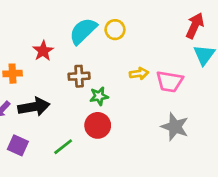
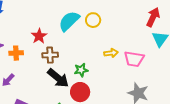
brown cross: (79, 76) -> (50, 55), moved
black arrow: (34, 107) -> (58, 78), moved, turned 50

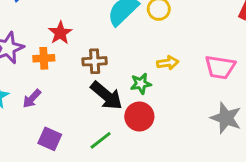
red star: (39, 36) -> (60, 33), moved
yellow arrow: (111, 53) -> (168, 63), moved

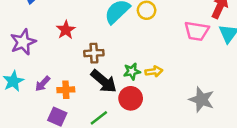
orange cross: (44, 58) -> (66, 90), moved
yellow arrow: (168, 63) -> (154, 71), moved
pink trapezoid: (220, 67) -> (197, 31), moved

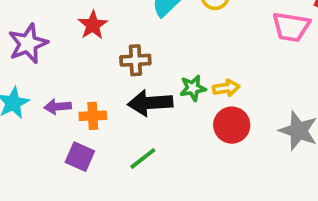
black arrow: (104, 81) -> (150, 103), turned 136
purple arrow: (43, 84) -> (58, 107), turned 42
red circle: (131, 98) -> (232, 125), moved

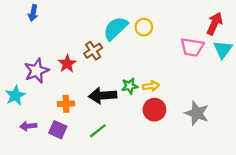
red star: (93, 25) -> (67, 64), moved
purple star: (28, 44) -> (37, 71), moved
brown cross: (135, 60) -> (93, 51), moved, turned -30
purple arrow: (58, 107) -> (28, 126), moved

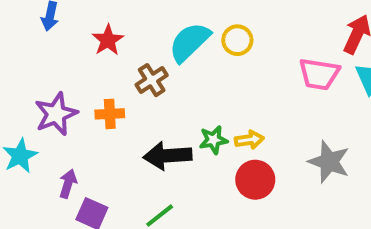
red star: (67, 64) -> (108, 40), moved
orange cross: (66, 104) -> (110, 114), moved
gray star: (197, 113) -> (329, 162), moved
purple arrow: (28, 126) -> (68, 184), moved, turned 112

